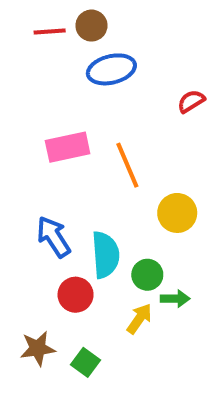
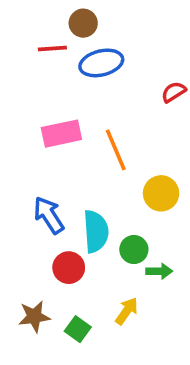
red line: (50, 32) -> (52, 48), moved
yellow arrow: (139, 319) -> (127, 311), moved

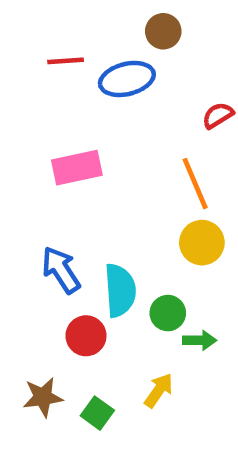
brown circle: (83, 23) -> (163, 31), moved
orange line: (116, 150) -> (195, 184), moved

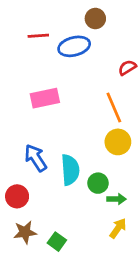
red circle: (86, 336) -> (17, 196), moved
yellow arrow: (159, 390) -> (118, 228), moved

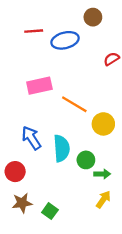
brown circle: (95, 18) -> (93, 17), moved
orange line: (114, 107) -> (74, 104), moved, turned -36

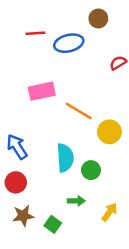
blue arrow: (31, 138) -> (17, 147), moved
green arrow: (102, 174) -> (76, 201), moved

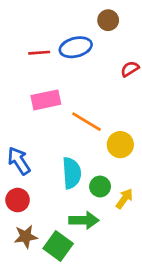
red line: (35, 33) -> (39, 53), moved
green arrow: (76, 201) -> (84, 220), size x1.5
yellow arrow: (109, 212) -> (124, 199), moved
green square: (53, 224) -> (58, 246), size x1.5

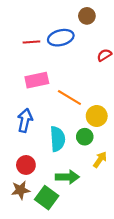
blue arrow: (19, 161) -> (25, 120), moved, turned 45
green circle: (100, 187) -> (85, 137), moved
red circle: (18, 200) -> (26, 165), moved

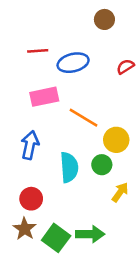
blue ellipse: (61, 38) -> (73, 63), moved
green arrow: (67, 177) -> (90, 234), moved
brown star: (21, 190) -> (25, 229), turned -30

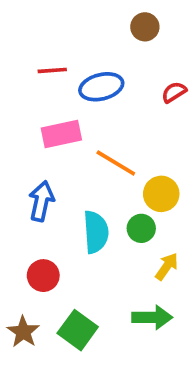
brown star: (25, 229) -> (23, 332), moved
green arrow: (90, 234) -> (152, 317), moved

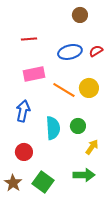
blue ellipse: (101, 87) -> (70, 52), moved
yellow circle: (161, 194) -> (89, 88), moved

